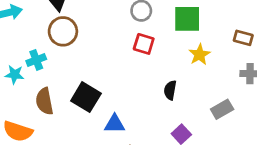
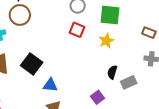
yellow star: (199, 55) -> (106, 41), moved
black semicircle: (170, 90) -> (112, 72), moved

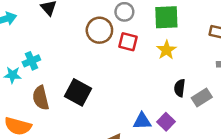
brown circle: (20, 15) -> (99, 30), moved
blue triangle: (50, 85) -> (142, 121), moved

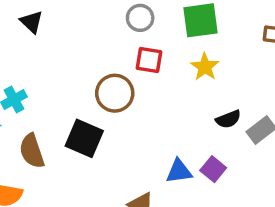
brown circle: (99, 30) -> (115, 93), moved
black semicircle: (180, 88) -> (228, 119), turned -114

